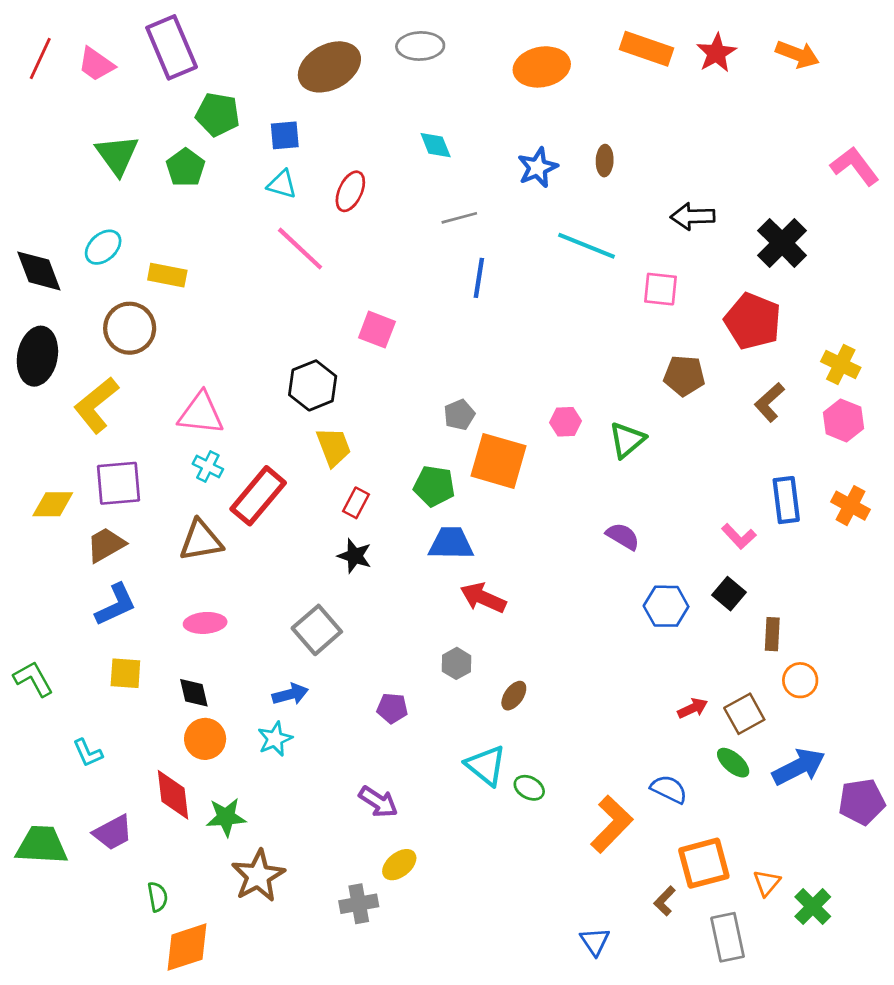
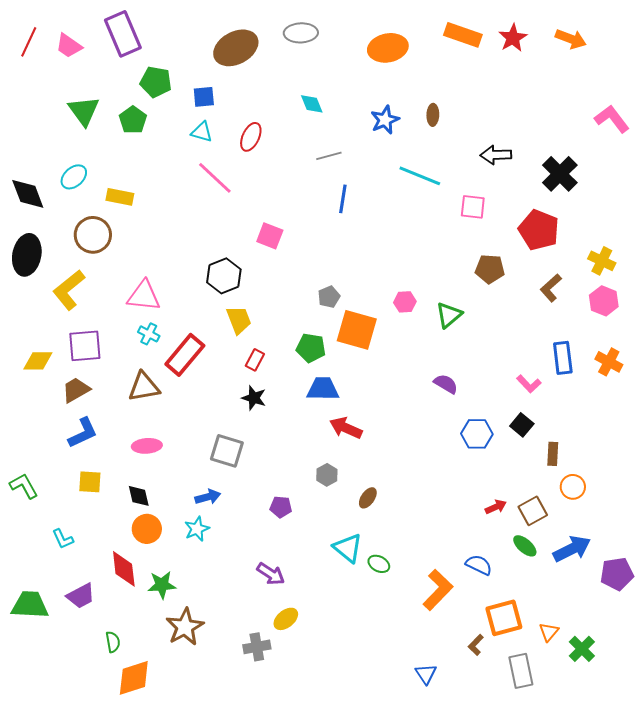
gray square: (317, 630) -> (227, 451), turned -32

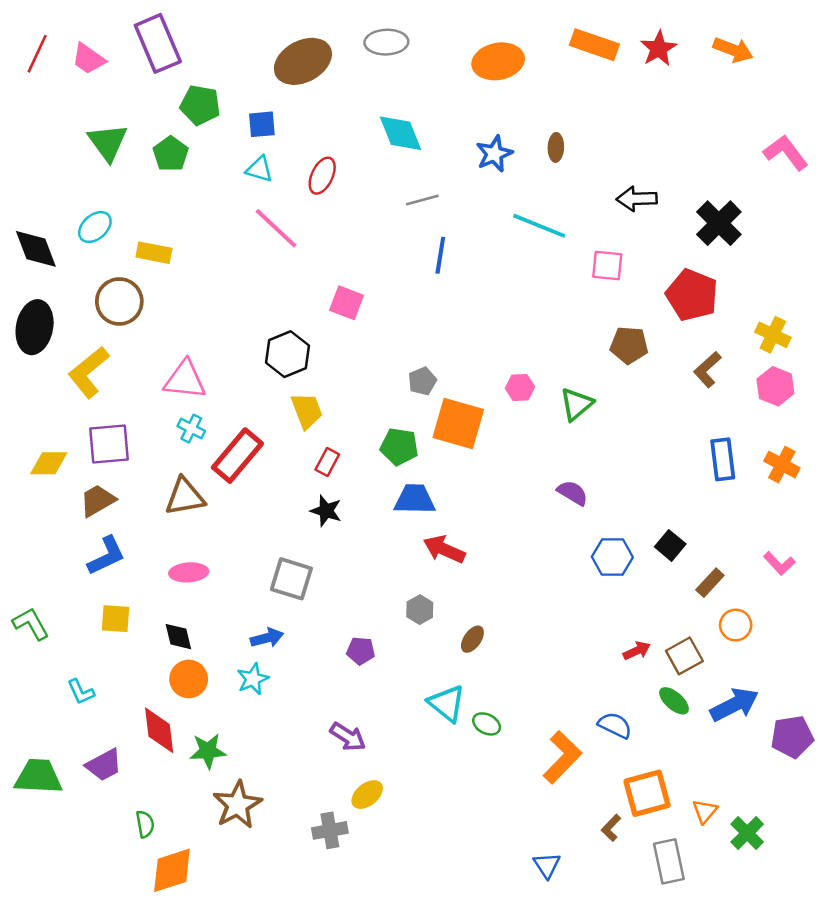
cyan diamond: (312, 104) -> (401, 133), size x1.5
pink L-shape: (529, 384) -> (779, 563), moved
brown rectangle: (553, 454) -> (710, 583), turned 40

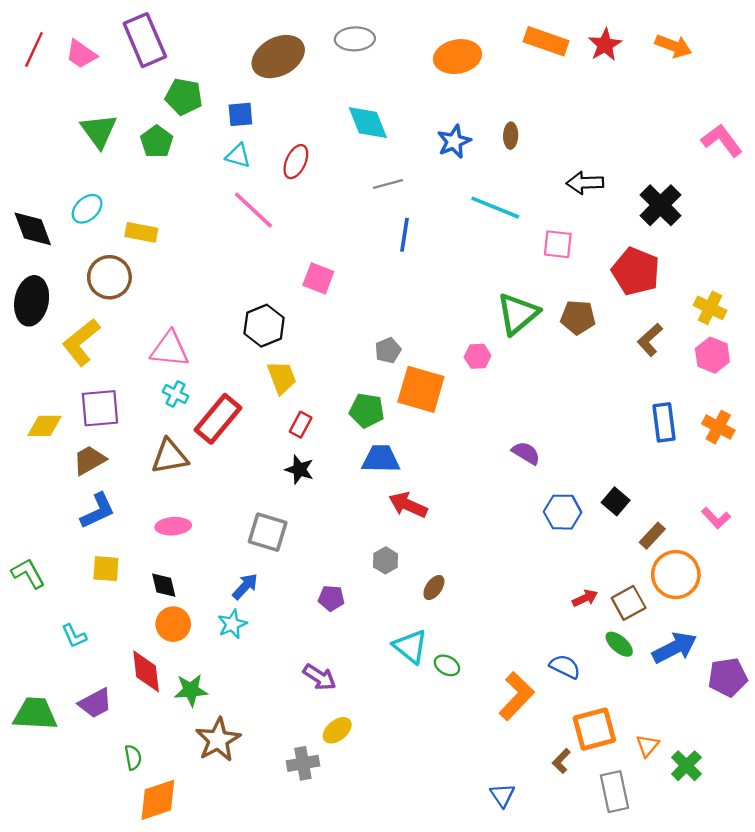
green triangle: (576, 404) -> (518, 314), moved, size x1.4
orange circle: (736, 625) -> (676, 575), size x1.6
blue arrow: (267, 638) -> (245, 586), turned -32

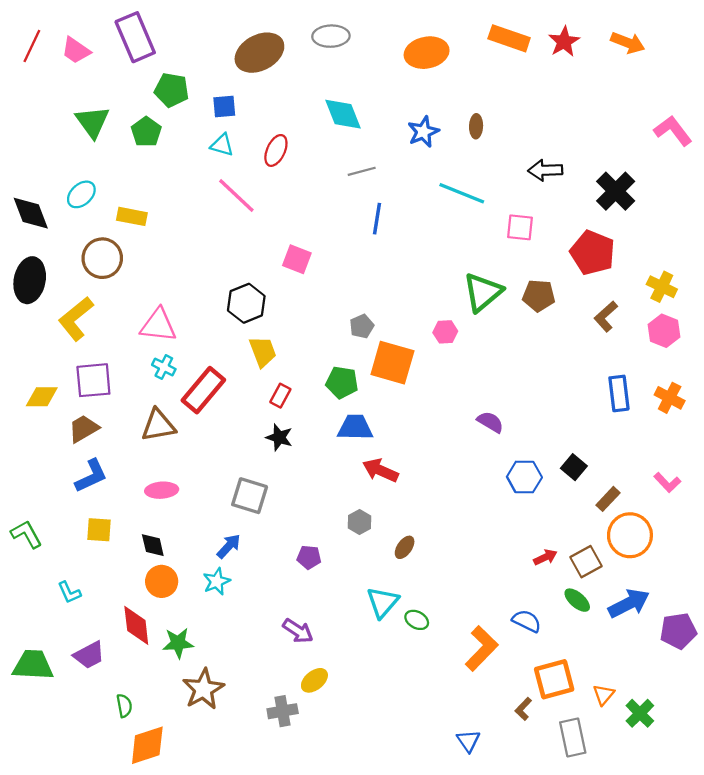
cyan triangle: (410, 647) -> (383, 602), turned 32

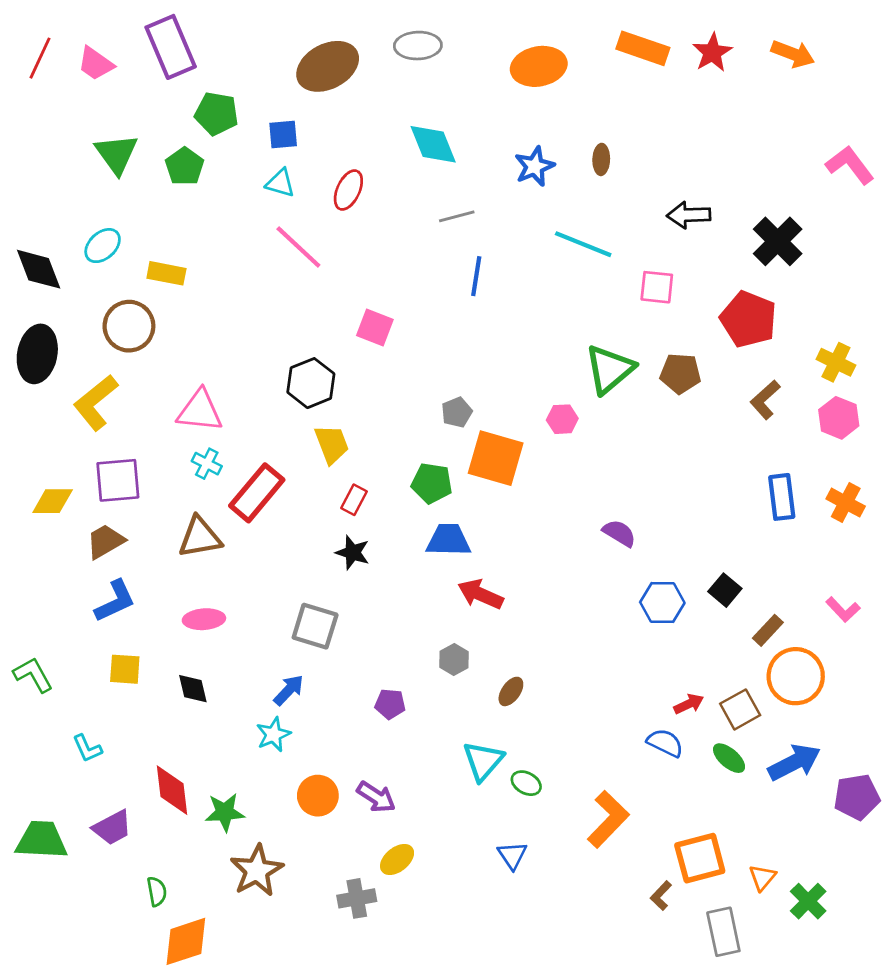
orange circle: (162, 581) -> (318, 796), moved
blue semicircle: (527, 621) -> (665, 743), moved
blue triangle: (468, 741) -> (512, 855), moved

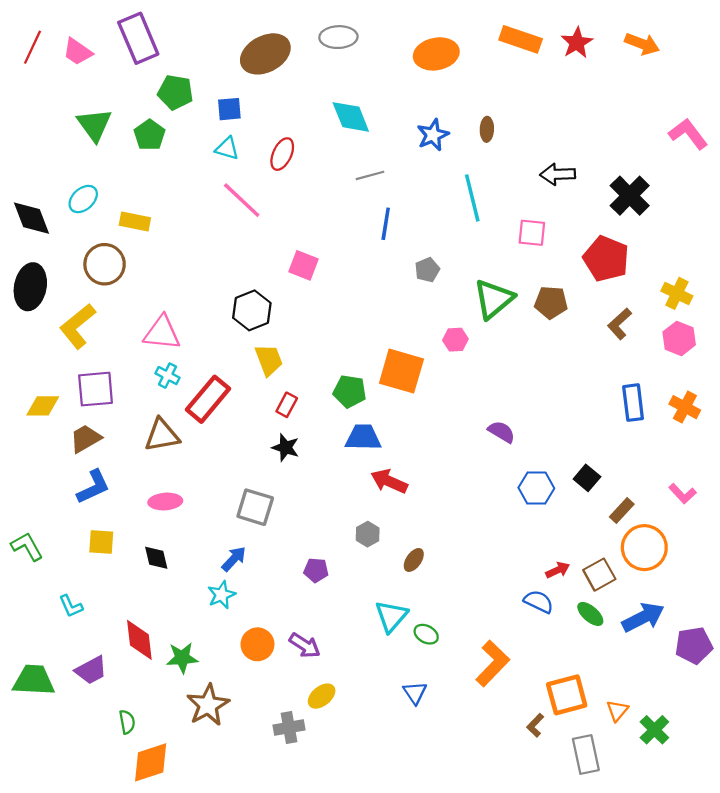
cyan line: (583, 244) -> (472, 198), turned 54
gray pentagon: (457, 412) -> (427, 270), moved

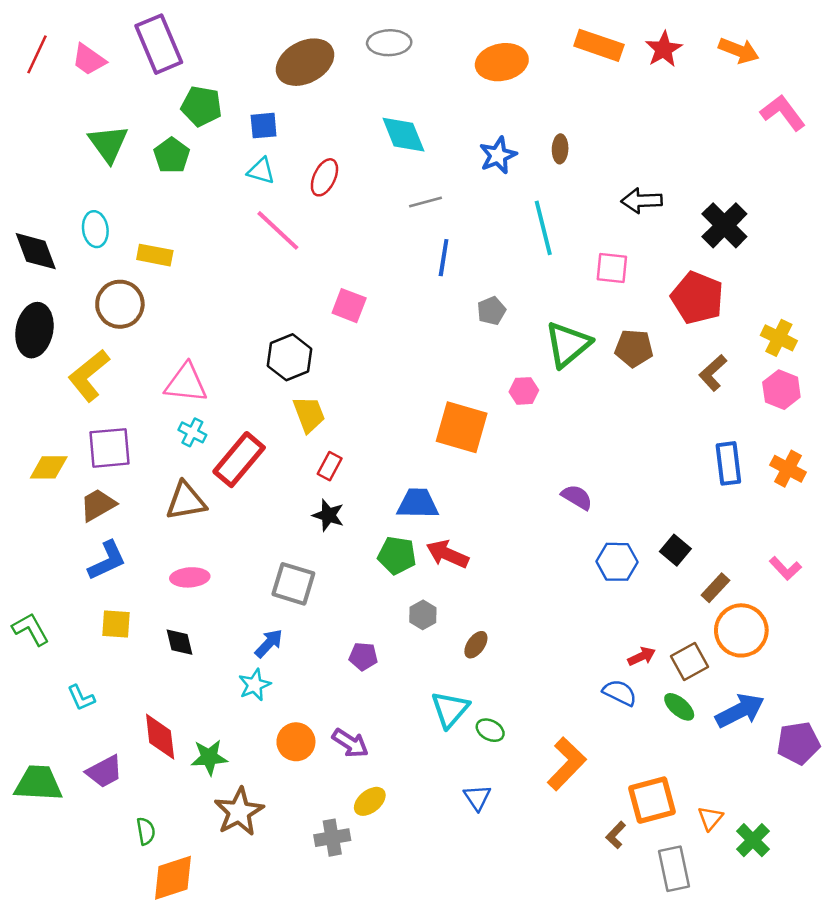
pink L-shape: (688, 134) -> (783, 113), moved
cyan ellipse: (83, 199) -> (95, 229), turned -56
green pentagon: (350, 391) -> (397, 555), moved

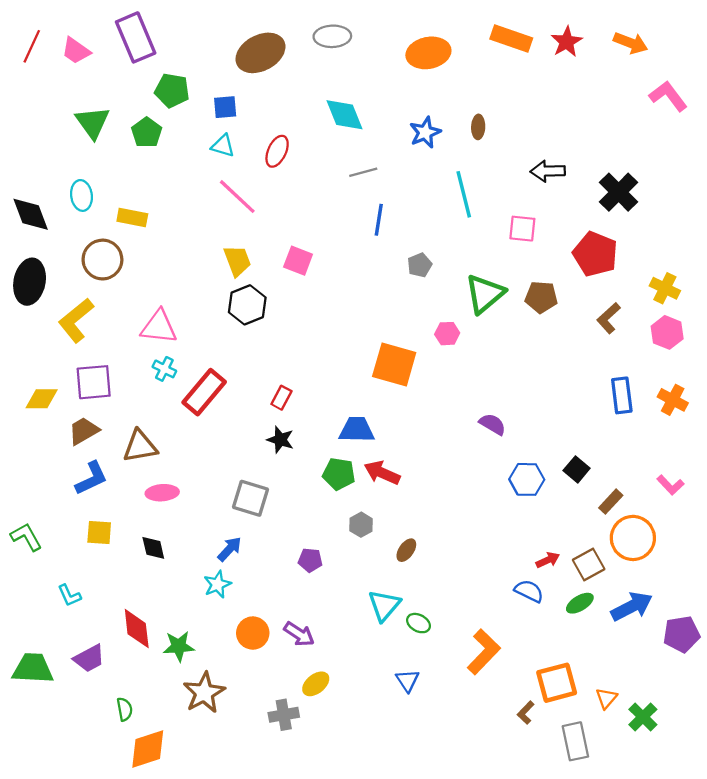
yellow trapezoid: (309, 414) -> (237, 261), moved
brown triangle: (186, 501) -> (140, 446), moved
green ellipse: (679, 707) -> (580, 603), turned -72

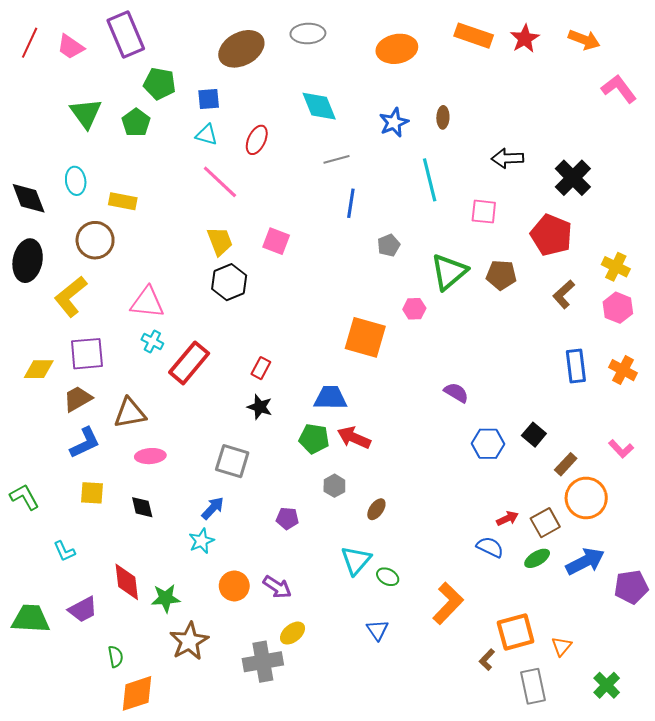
gray cross: (284, 715) -> (263, 662), size x1.4
green cross: (643, 717) -> (607, 685), moved

